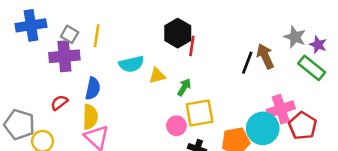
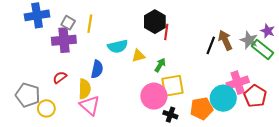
gray star: (295, 37) -> (249, 40), moved
blue semicircle: (93, 88) -> (97, 69), moved
pink circle: (176, 126) -> (154, 96), size x1.6

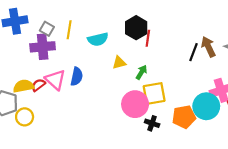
cyan semicircle: (118, 46) -> (98, 39), moved
yellow semicircle: (85, 89) -> (23, 86), moved, turned -102
pink triangle: (90, 105) -> (55, 80), moved

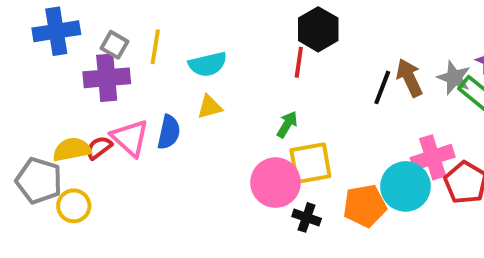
black hexagon: (136, 28) -> (318, 29), moved
yellow triangle: (119, 63) -> (210, 107), moved

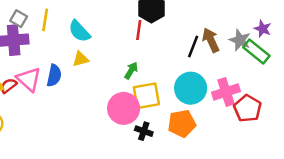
cyan semicircle: (208, 64) -> (79, 31), turned 60
cyan circle: (405, 186) -> (191, 88), moved

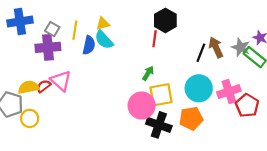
yellow triangle: (81, 59) -> (103, 24), moved
blue semicircle: (54, 76) -> (89, 45), moved
black cross: (144, 131) -> (159, 125), size x1.6

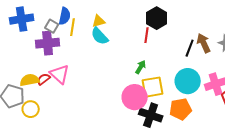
blue semicircle: (89, 45) -> (65, 16), moved

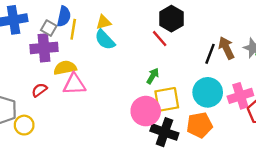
red line: (147, 35) -> (160, 39), turned -49
pink triangle: (60, 74) -> (74, 84), moved, turned -45
yellow semicircle: (30, 80) -> (65, 68), moved

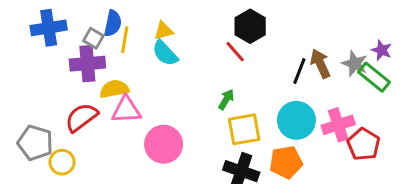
red semicircle: (39, 90) -> (81, 117), size x1.6
pink circle: (146, 111) -> (164, 144), moved

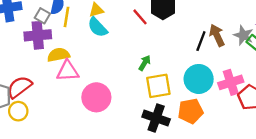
red line: (235, 52) -> (140, 17), moved
red semicircle: (81, 117) -> (19, 87), moved

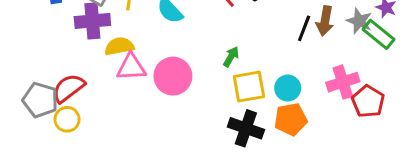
brown arrow: (217, 35) -> (325, 21), turned -145
cyan circle: (199, 79) -> (288, 88), moved, size x0.7
pink circle: (96, 97) -> (173, 76), moved

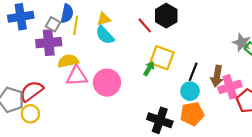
brown arrow: (325, 21) -> (217, 76), moved
black line: (304, 28) -> (193, 72), moved
yellow square: (249, 87) -> (162, 58), moved, turned 30

